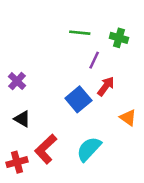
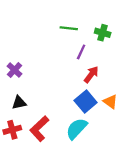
blue square: (78, 99) -> (86, 102), moved
black triangle: (22, 119) -> (19, 103), turned -42
red cross: (17, 162) -> (12, 130), moved

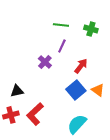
purple line: (81, 52) -> (62, 46), moved
purple cross: (15, 70) -> (45, 62), moved
cyan semicircle: (77, 129) -> (77, 124), moved

